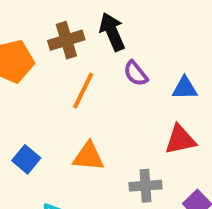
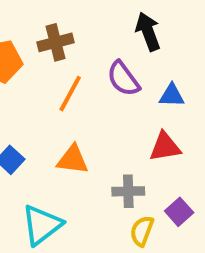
black arrow: (112, 32) -> (148, 32), moved
purple semicircle: (136, 73) -> (123, 79), size x1.4

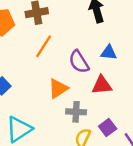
purple semicircle: (123, 79) -> (79, 62), moved
orange triangle: (73, 160) -> (58, 88), moved, turned -45

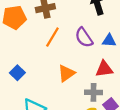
purple semicircle: (79, 62) -> (84, 37), moved
gray cross: (76, 112) -> (94, 92), moved

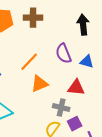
orange line: (52, 37) -> (29, 62), moved

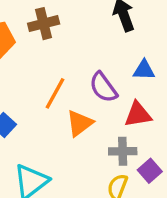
purple semicircle: (63, 53) -> (103, 87), moved

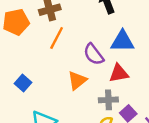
blue triangle: (144, 70) -> (122, 41), size x1.5
orange line: (55, 93) -> (57, 38), moved

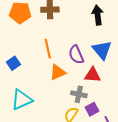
orange line: (57, 38) -> (48, 49), moved, turned -54
blue triangle: (122, 41) -> (102, 50), turned 35

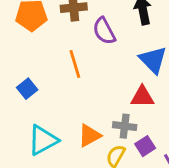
purple semicircle: (76, 55) -> (104, 31), moved
orange triangle: (58, 72) -> (89, 136), moved

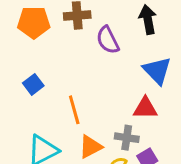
orange line: (75, 64) -> (74, 110), moved
blue square: (27, 89) -> (33, 84), moved

